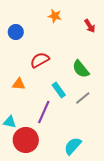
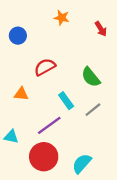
purple line: (44, 112) -> (49, 125), turned 30
red circle: (26, 140) -> (44, 157), moved

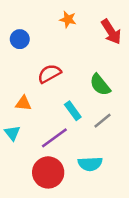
red arrow: (101, 29) -> (111, 32), size x1.5
cyan triangle: (11, 137) -> (12, 133), moved, turned 40
cyan semicircle: (82, 163) -> (90, 164), moved, turned -135

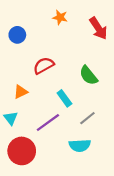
orange triangle: (23, 103) -> (21, 92), turned -32
gray line: (102, 121) -> (87, 118), moved
red circle: (48, 172) -> (22, 151), moved

